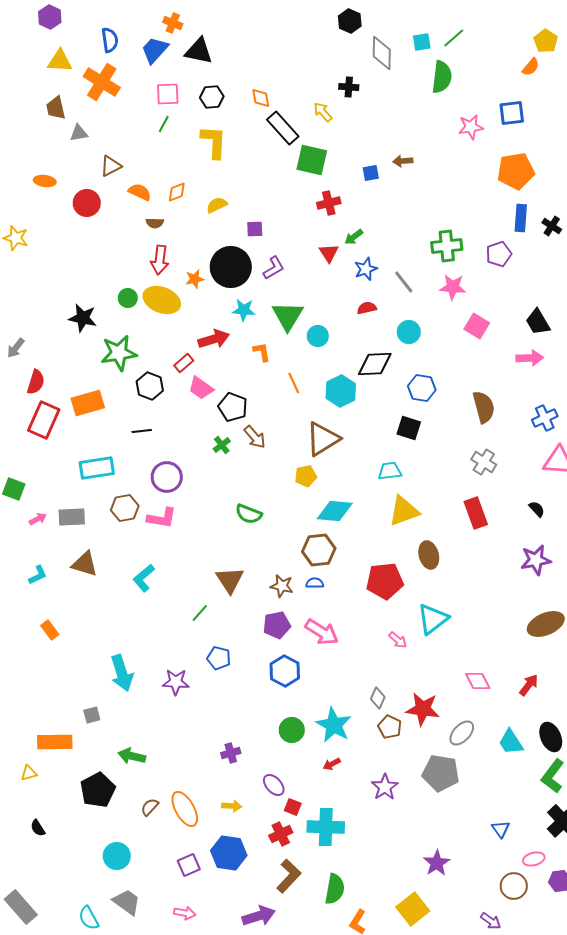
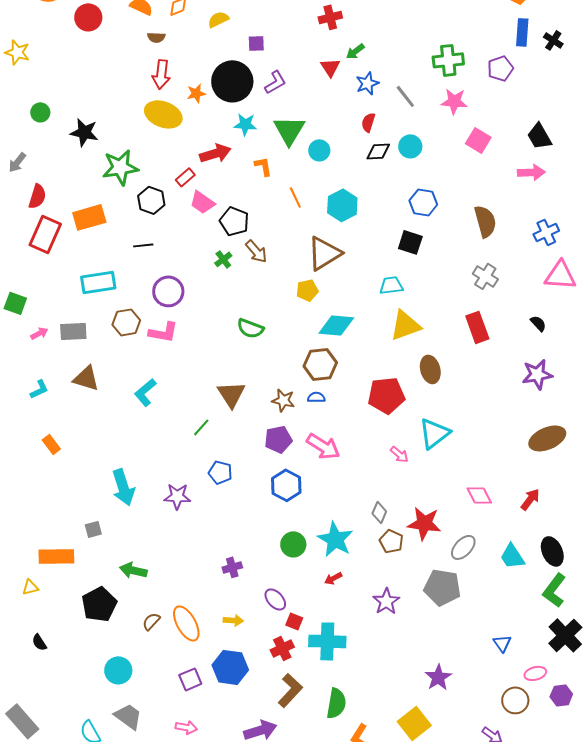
green circle: (128, 298) -> (40, 112), moved
red semicircle: (367, 308) -> (368, 122), turned -60
black diamond: (375, 364) -> (378, 151), moved, size x0.7

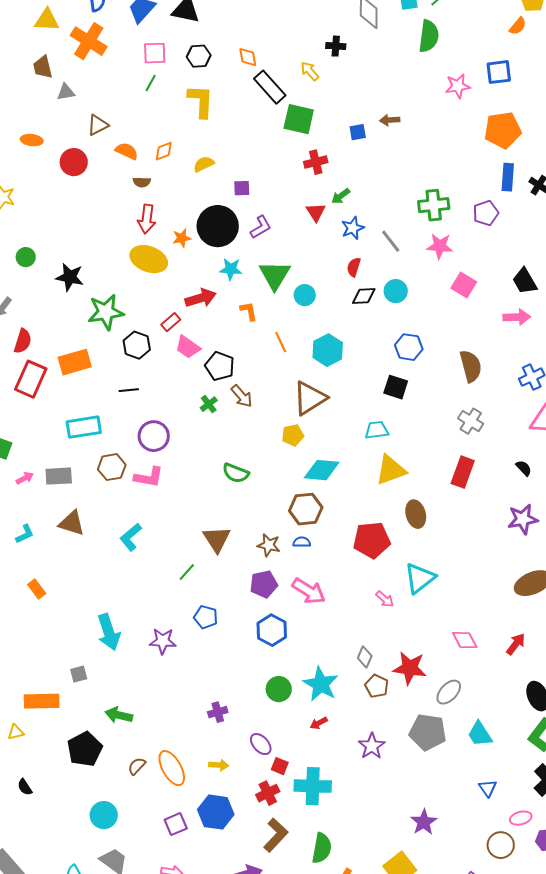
red rectangle: (477, 327) -> (463, 472), turned 40
cyan trapezoid: (512, 556) -> (480, 734), moved

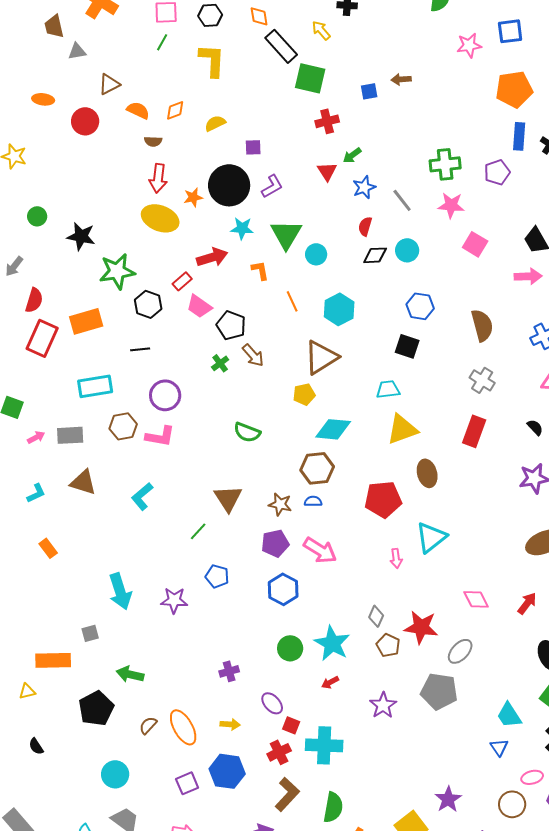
pink arrow: (385, 599) -> (396, 558), turned 42
cyan trapezoid: (480, 734) -> (509, 715), moved
purple star: (424, 822) -> (448, 799), moved

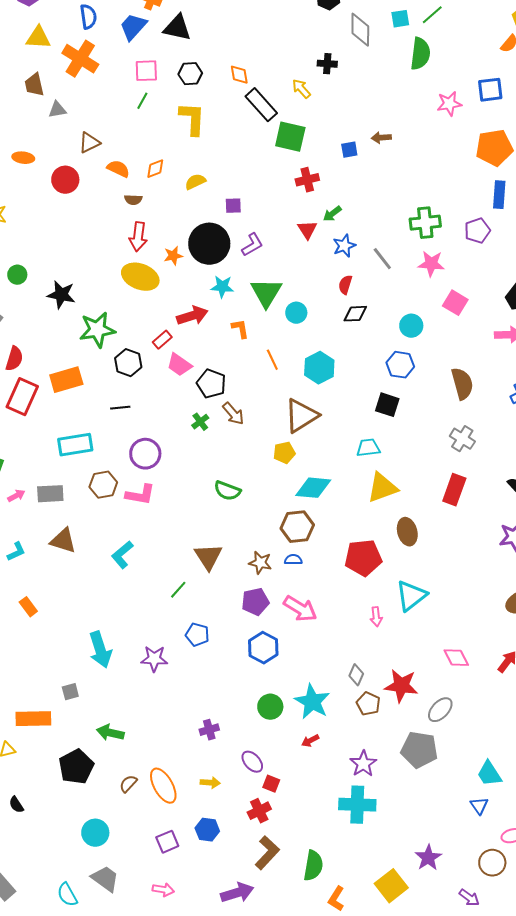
cyan circle: (407, 250) -> (411, 326), moved
cyan cross: (324, 745) -> (357, 805), moved
blue hexagon: (227, 771) -> (207, 830), size x0.7

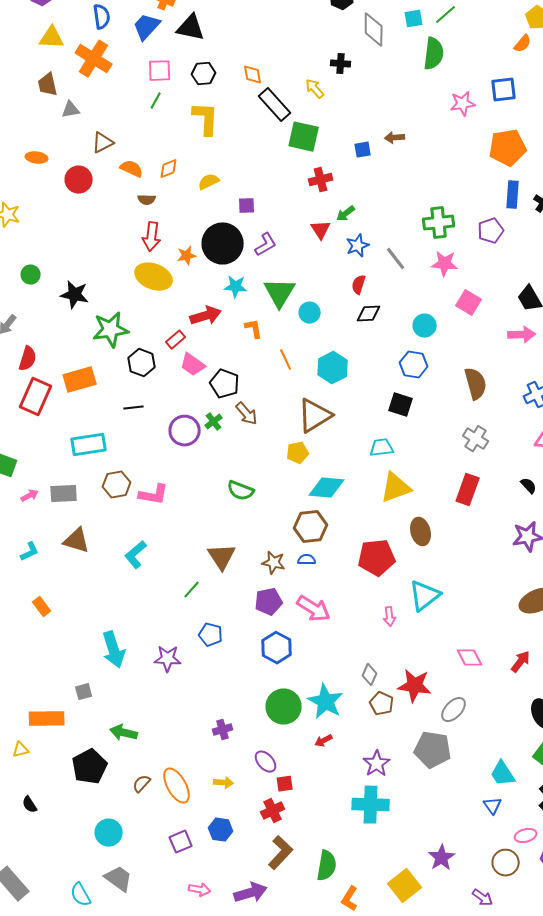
purple circle: (145, 454) -> (185, 431), moved
green circle: (270, 707) -> (284, 707), size x1.4
red square: (271, 784) -> (285, 784), turned -30
pink arrow: (163, 890) -> (200, 890), moved

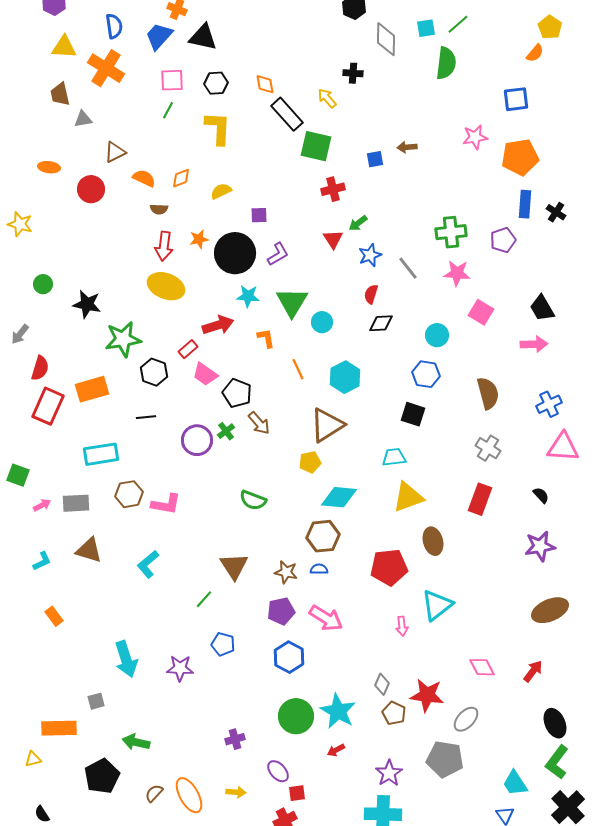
pink star: (463, 104) -> (475, 137), moved
orange star: (187, 256) -> (199, 239), moved

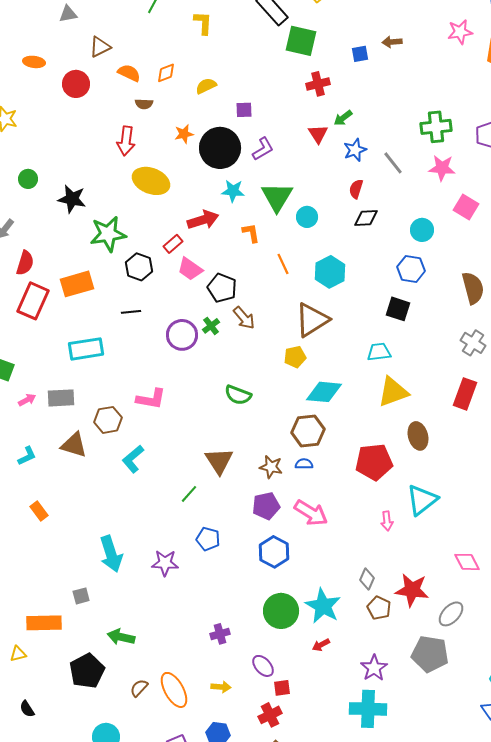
yellow L-shape: (218, 128) -> (203, 23), size x0.7
red arrow: (164, 246) -> (126, 141), moved
brown hexagon: (129, 494) -> (108, 420), moved

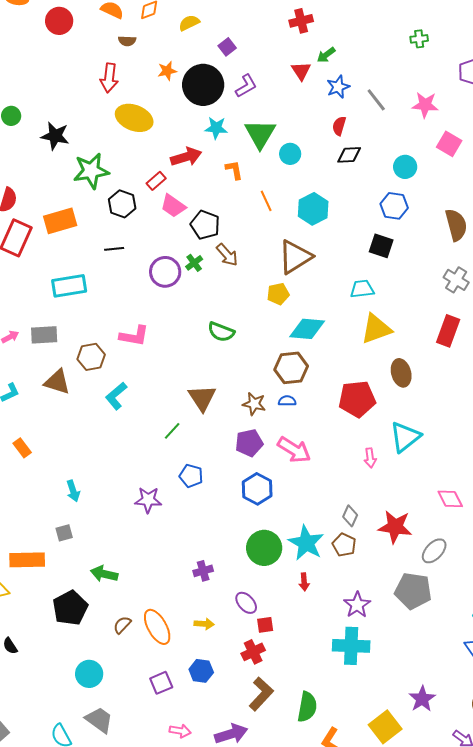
purple square: (244, 110) -> (227, 47), turned -36
green cross: (436, 127) -> (419, 39), moved, size x0.6
cyan arrow: (111, 554) -> (73, 491), moved, size x0.6
brown pentagon: (379, 608) -> (344, 545), moved
red arrow: (321, 645) -> (304, 582), turned -66

